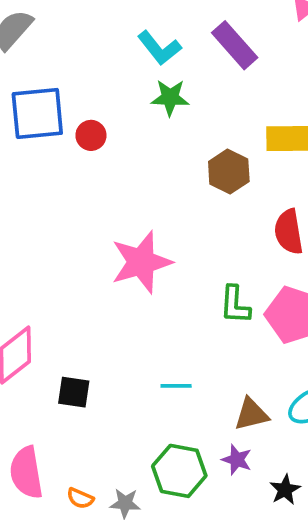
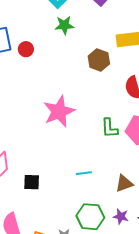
purple star: (237, 460) -> (121, 216), moved

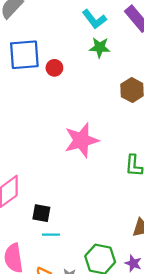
cyan line: (84, 173) -> (51, 235), moved

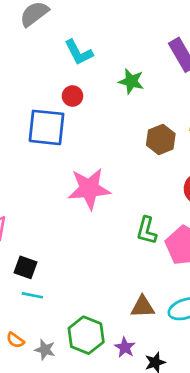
cyan L-shape: (94, 19) -> (79, 52), moved
blue square: (24, 55) -> (47, 127), moved

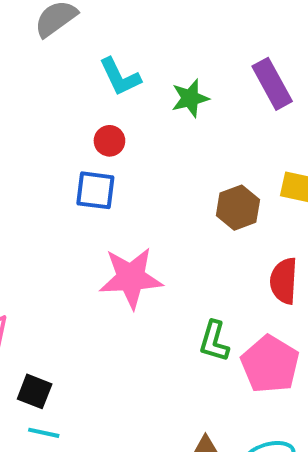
green star: (131, 81) -> (190, 98), moved, turned -30
blue square: (47, 127) -> (95, 190), moved, size x0.7

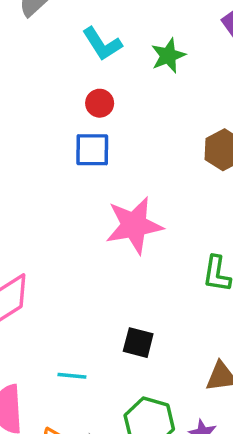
black square: (35, 391) -> (138, 343), moved

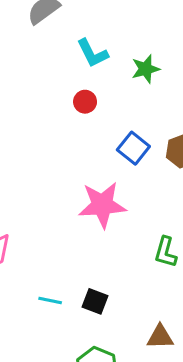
blue square: (92, 150) -> (133, 148), moved, turned 32
cyan line: (72, 376) -> (50, 300), moved

